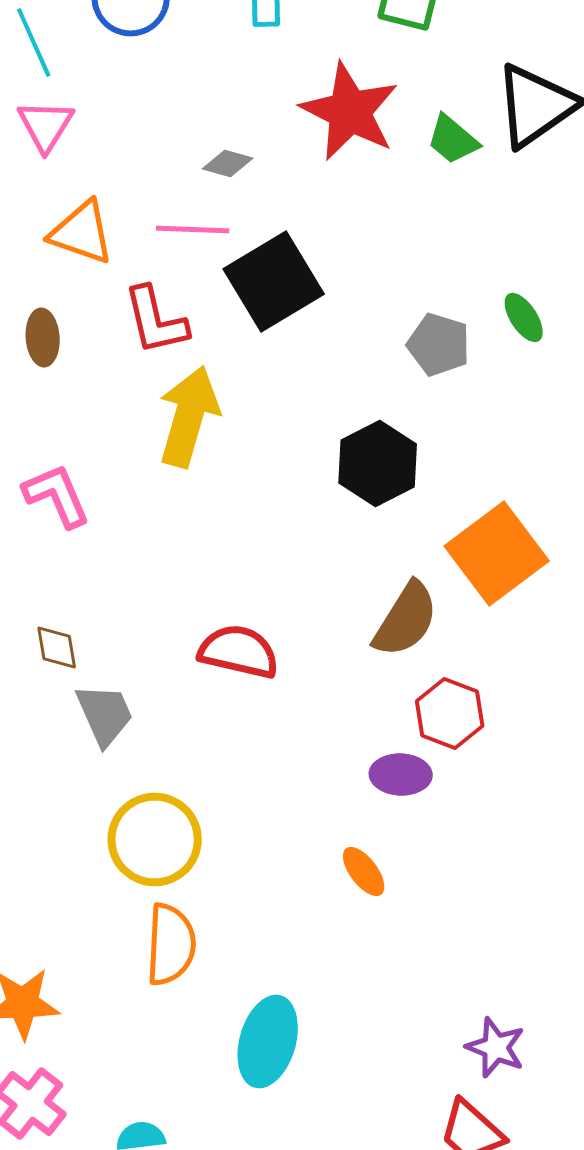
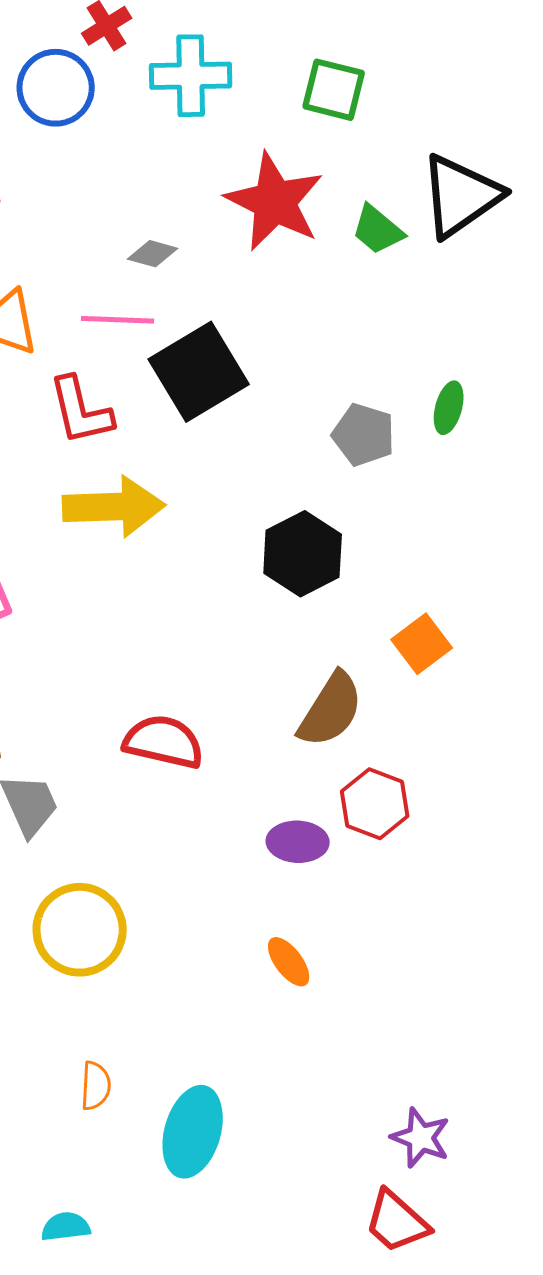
green ellipse: (524, 318) -> (449, 408), turned 48
yellow arrow: (189, 416) -> (114, 507), turned 72
orange square: (497, 554) -> (422, 644), size x0.6
purple ellipse: (401, 774) -> (298, 842), moved
orange semicircle: (171, 944) -> (96, 1086), moved, size x0.6

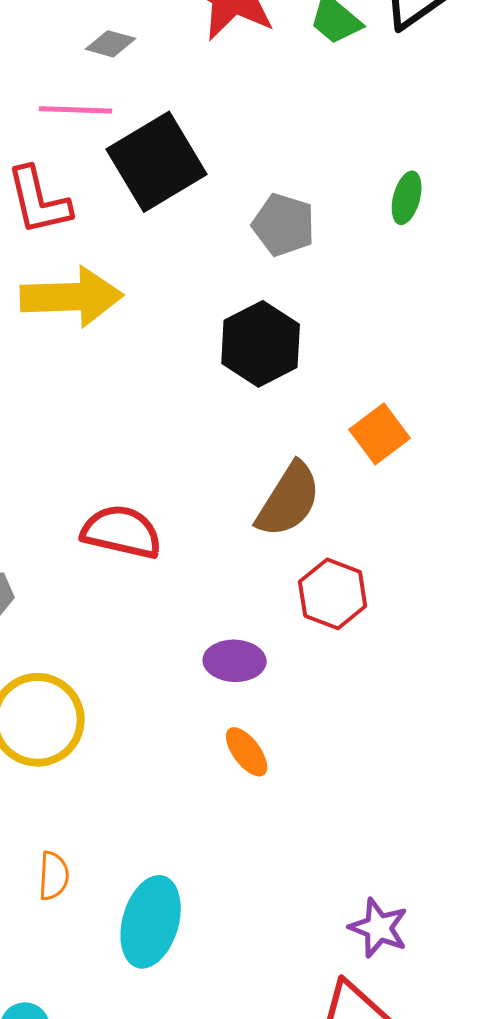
gray pentagon: (364, 435) -> (284, 225), moved
purple ellipse: (298, 842) -> (235, 661), moved

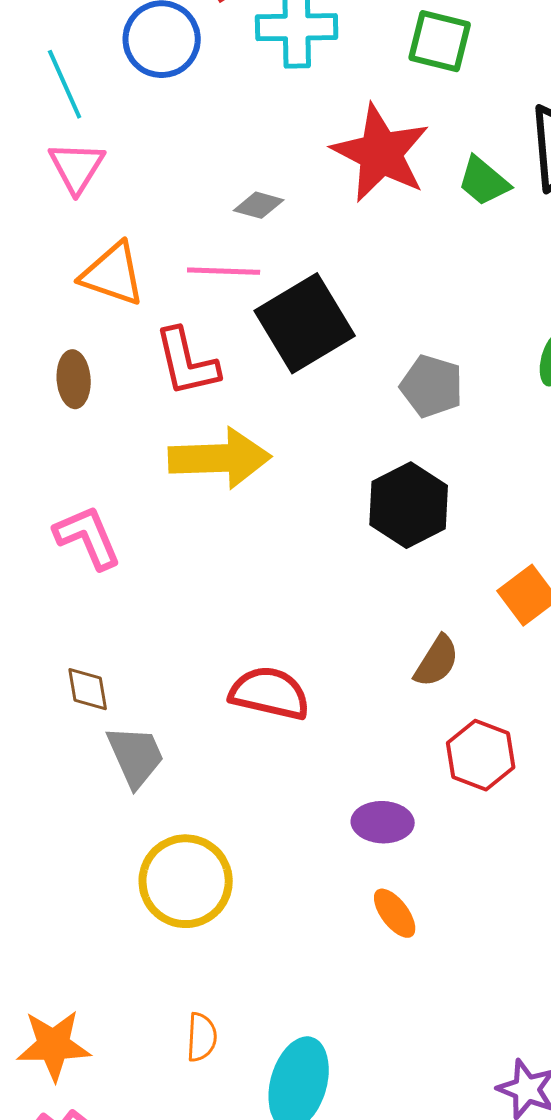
brown semicircle: (289, 500) -> (437, 661), size x0.7

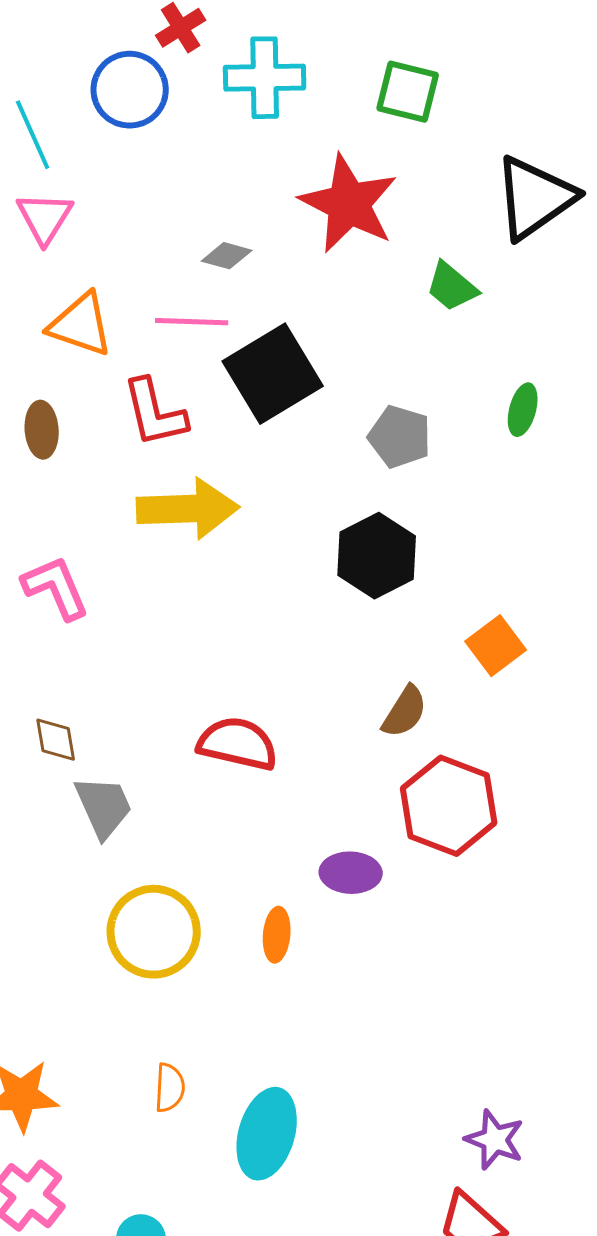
green trapezoid: (484, 181) -> (452, 287), moved
red hexagon: (481, 755) -> (449, 806), size x1.4
orange ellipse: (395, 913) -> (277, 935), moved, turned 42

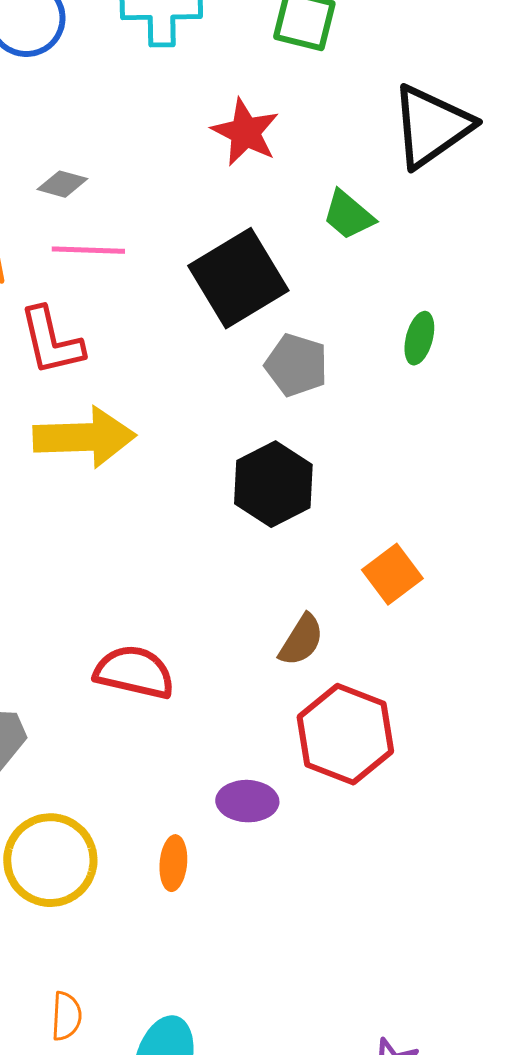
red star: (349, 204) -> (245, 132), size x0.7
gray diamond: (227, 256) -> (62, 184), moved
black square: (273, 374) -> (238, 278), moved

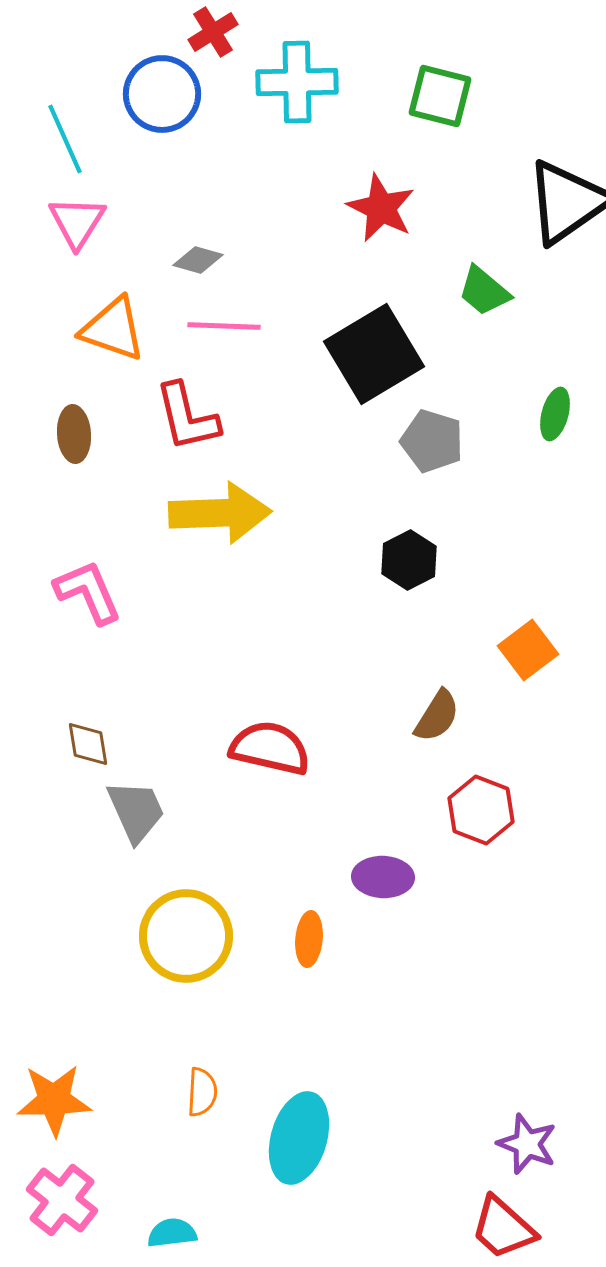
black hexagon: (273, 484) -> (409, 560), size x0.7
red hexagon: (345, 734) -> (481, 810), size x0.7

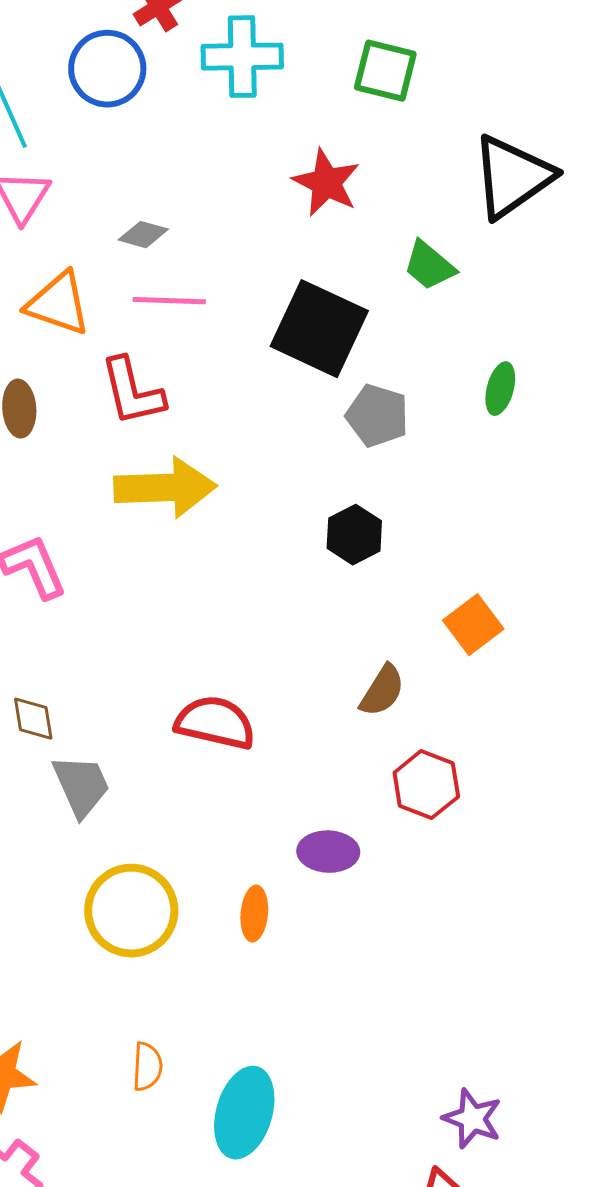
black square: (374, 354) -> (319, 329), turned -34

